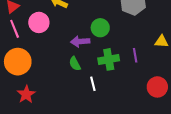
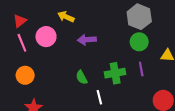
green circle: (100, 28) -> (139, 42), moved
purple arrow: (80, 41) -> (87, 40), moved
orange circle: (18, 62) -> (25, 75), size x0.7

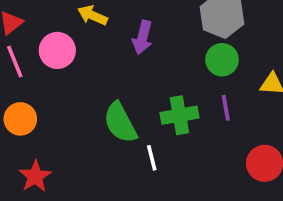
purple arrow: (87, 40) -> (142, 38), moved, turned -72
green semicircle: (82, 77) -> (120, 123), size x1.6

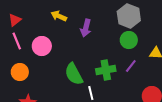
pink circle: (57, 50) -> (42, 46), moved
purple line: (226, 108) -> (131, 66), turned 48

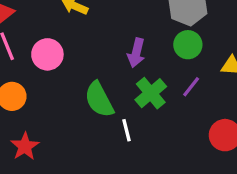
purple arrow: (86, 28) -> (136, 53), moved
green cross: (106, 70) -> (151, 93), turned -30

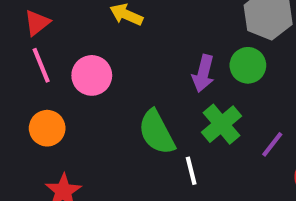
green circle: (188, 45) -> (248, 65), moved
purple line: (191, 87) -> (272, 144), moved

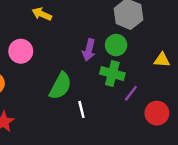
green cross: (222, 124) -> (112, 74), moved, turned -35
green semicircle: (157, 132) -> (60, 86), turned -124

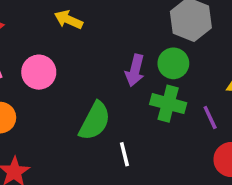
purple line: (131, 93) -> (210, 118), moved, turned -63

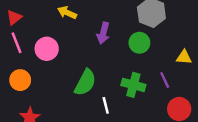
purple arrow: (135, 70) -> (103, 33), moved
green cross: (168, 104) -> (133, 85), moved

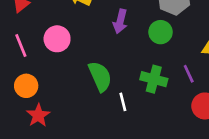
pink line: (17, 43) -> (21, 46), moved
orange circle: (20, 80) -> (26, 86), moved
green semicircle: (85, 83) -> (100, 76), turned -52

